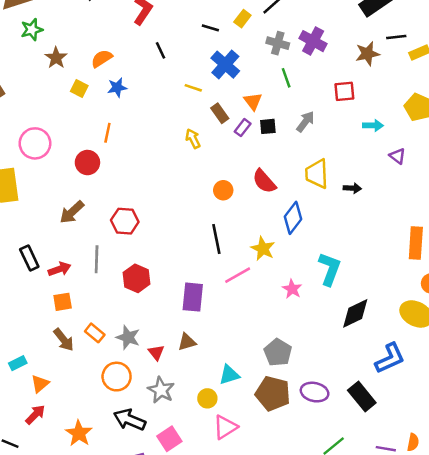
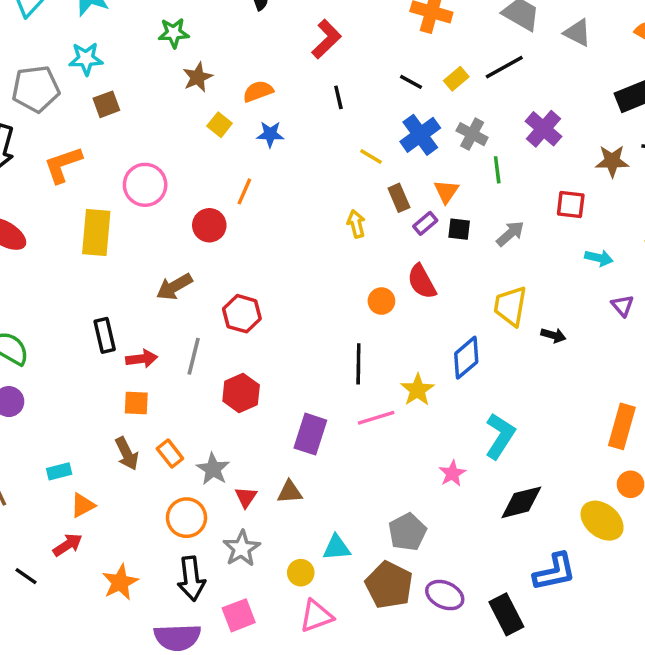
gray cross: (278, 43) -> (472, 134), moved
red semicircle: (264, 181) -> (422, 282), moved
pink star: (292, 289) -> (452, 473), moved
black arrow: (130, 420) -> (191, 579), turned -132

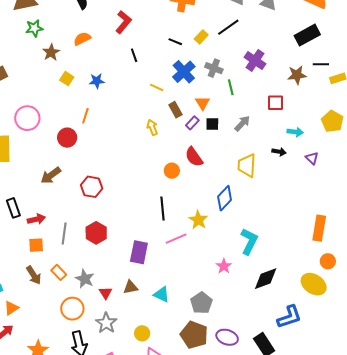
orange semicircle: (258, 91) -> (82, 39), moved
black arrow: (553, 335) -> (279, 152), moved
gray line: (194, 356) -> (64, 234), moved
cyan triangle: (337, 548) -> (162, 295), moved, turned 36

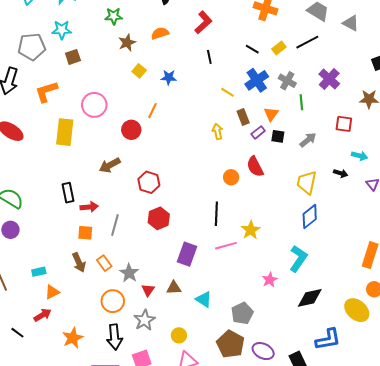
blue diamond: (225, 198) -> (310, 217), moved
red hexagon: (96, 233) -> (159, 218), moved

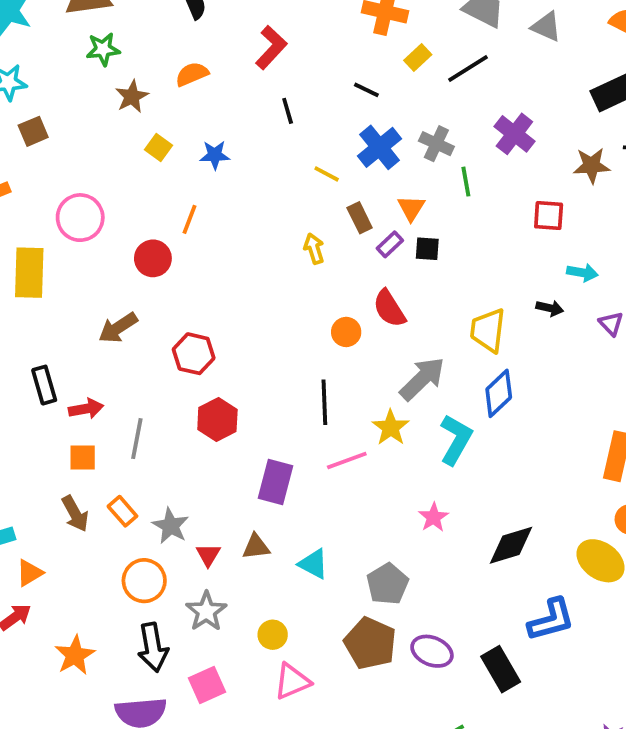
yellow rectangle: (279, 48) -> (418, 57), moved
gray arrow: (308, 140) -> (422, 379), moved, size x1.5
cyan L-shape: (298, 259) -> (456, 440), moved

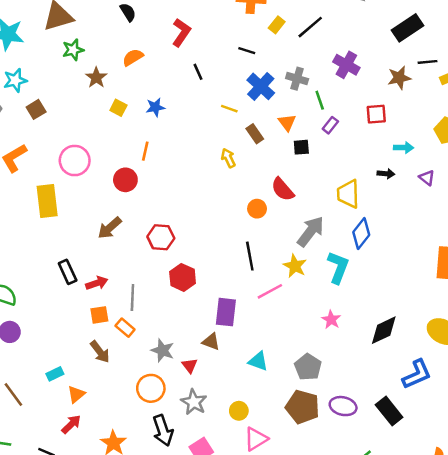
purple rectangle: (390, 244) -> (330, 125), moved
orange rectangle: (122, 511) -> (125, 328), moved
brown triangle: (256, 547) -> (211, 342), moved, turned 36

